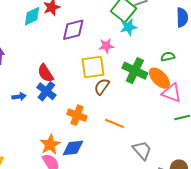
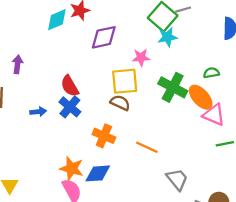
brown semicircle: (102, 87) -> (120, 103), moved, turned 78
orange star: (50, 145) -> (72, 168), turned -30

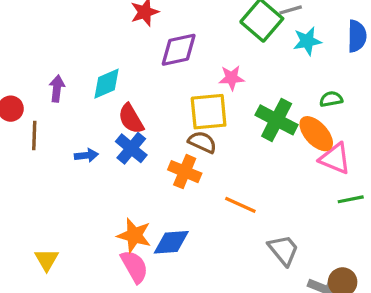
cyan diamond: (57, 20) -> (106, 84), moved
cyan star: (167, 37) -> (307, 41), moved
orange cross: (104, 136) -> (185, 172), moved

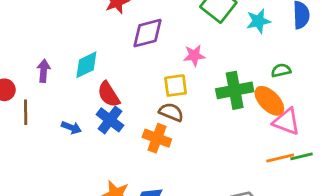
yellow square: (209, 112) -> (176, 86), size x0.7
green cross: (277, 120) -> (235, 90), turned -36
blue arrow: (86, 155) -> (71, 128), turned 30
orange line: (240, 205) -> (280, 158), moved, turned -36

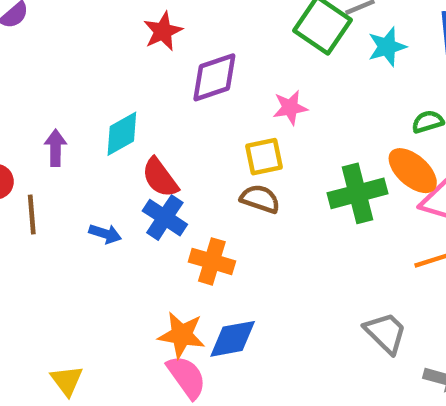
green cross: (235, 90) -> (358, 193), moved
orange cross: (157, 138) -> (212, 261), moved

